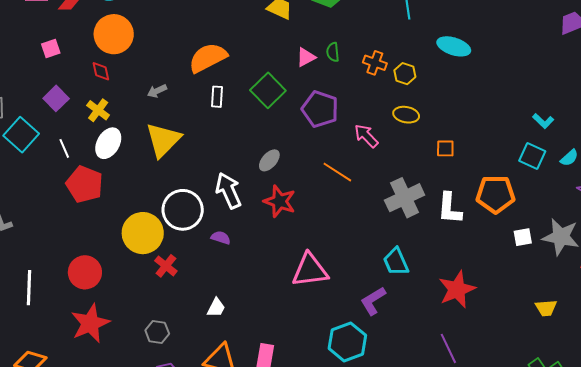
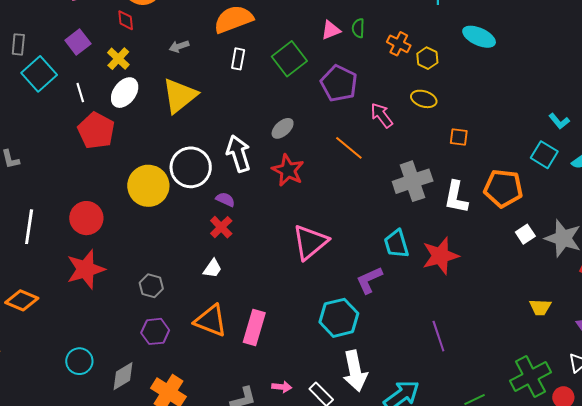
white square: (523, 237) -> (525, 234), turned -30
red cross: (166, 266) -> (221, 227), moved
pink triangle: (310, 270) -> (310, 242), turned -39
red star: (457, 289) -> (440, 256), moved

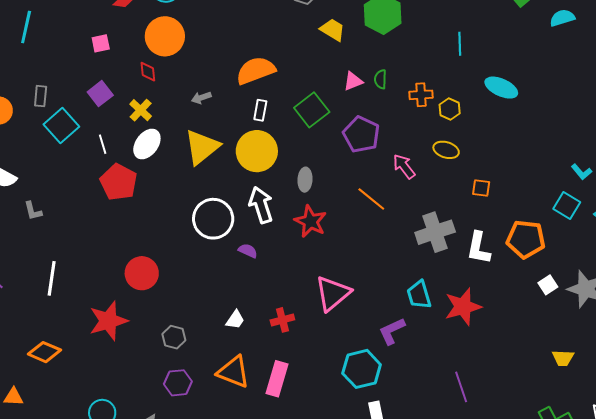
orange cross: (399, 44) -> (421, 95), turned -30
gray ellipse: (283, 128) -> (305, 180), turned -45
yellow circle: (148, 186) -> (257, 151), moved
red circle: (86, 218) -> (142, 273), moved
red cross: (221, 227) -> (282, 320), moved, turned 30

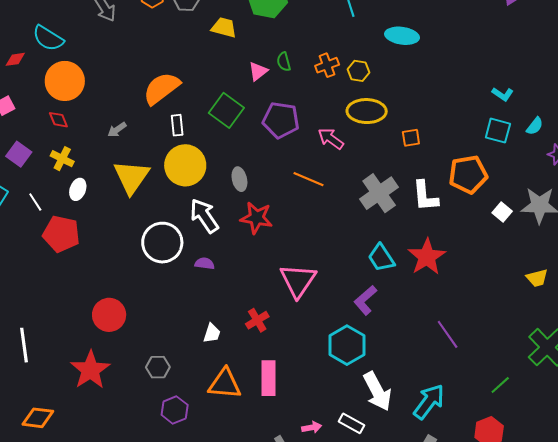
white ellipse: (147, 144) -> (78, 189), size x0.7
yellow ellipse: (446, 150) -> (367, 111), size x1.5

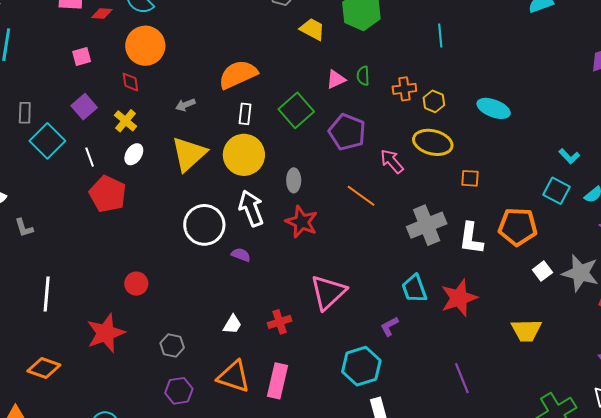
cyan ellipse: (402, 36) -> (494, 108), moved
yellow trapezoid: (537, 278) -> (526, 330), moved, size x1.4
purple L-shape: (365, 300) -> (389, 326), size x0.7
red circle: (109, 315) -> (136, 284), size x0.7

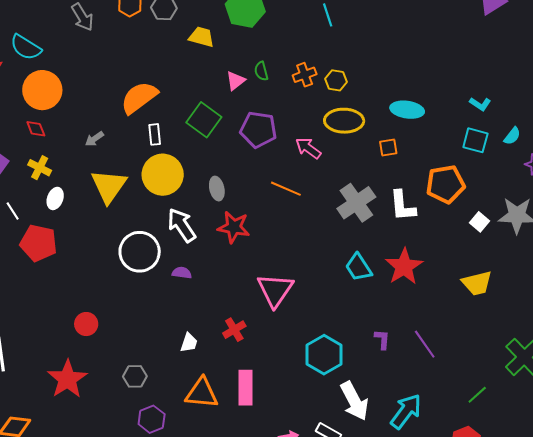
cyan ellipse: (494, 108) -> (407, 110), moved
purple L-shape: (389, 326) -> (382, 339), moved, turned 135

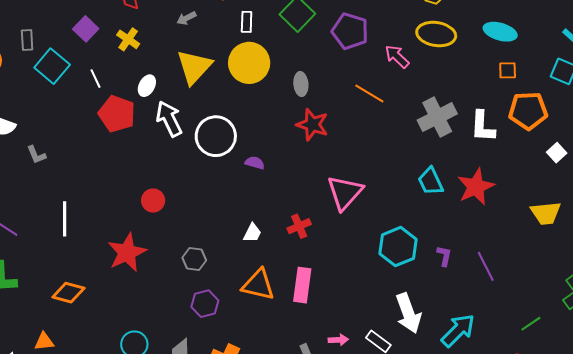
orange square: (388, 147) -> (508, 70), moved
white ellipse: (55, 198) -> (147, 86), moved
white arrow: (182, 225) -> (169, 119), moved
cyan hexagon: (324, 355) -> (398, 247), moved

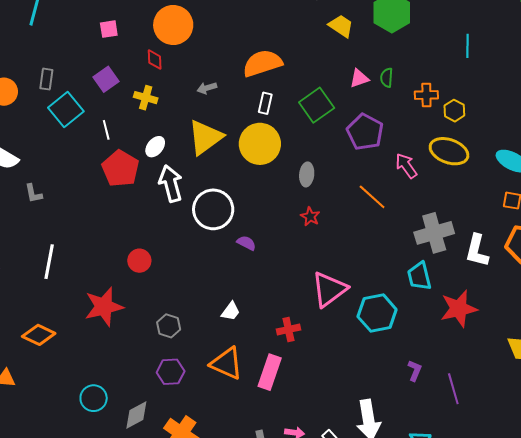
yellow cross: (128, 39) -> (146, 98), turned -30
red star: (312, 125) -> (310, 217), size x0.6
cyan trapezoid: (431, 181) -> (419, 276), moved
red cross: (299, 226) -> (288, 330), moved
cyan hexagon: (398, 247) -> (377, 313), moved

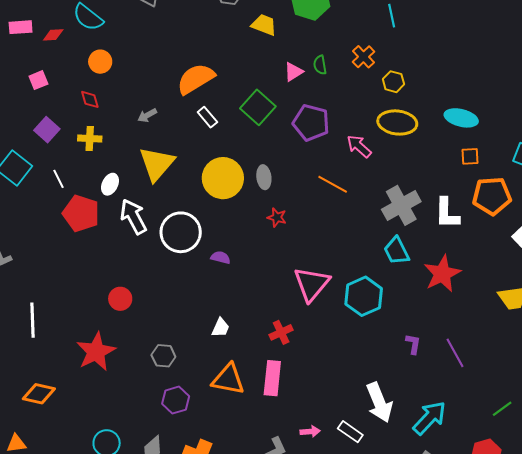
orange circle: (173, 25) -> (100, 62), size x0.6
orange cross: (426, 95) -> (364, 57), moved, turned -30
white rectangle: (265, 103) -> (207, 117), turned -40
yellow circle: (260, 144) -> (223, 178), moved

